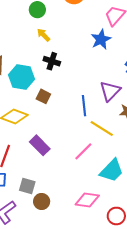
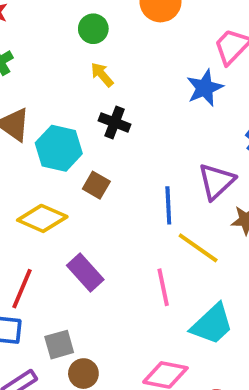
pink line: (83, 151) -> (163, 287), turned -60
gray square: (27, 186) -> (59, 345), turned -35

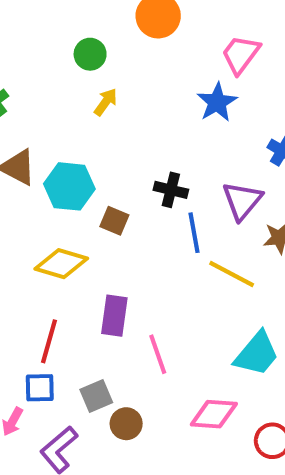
yellow arrow: (102, 75) -> (106, 102), turned 84
black cross: (115, 122) -> (171, 190), moved
purple rectangle: (85, 273) -> (114, 316), turned 57
pink line: (163, 287) -> (158, 354), moved

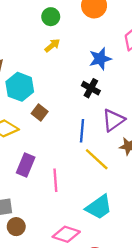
blue star: (217, 102) -> (100, 59), moved
black cross: (171, 190) -> (91, 88), moved
pink line: (158, 354) -> (55, 180), moved

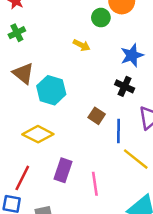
green circle: (51, 17) -> (101, 18), moved
yellow arrow: (52, 45) -> (82, 45), turned 70
brown square: (40, 112) -> (97, 116), moved

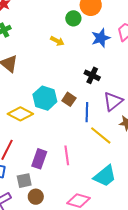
blue star: (132, 55) -> (101, 38), moved
cyan hexagon: (51, 90) -> (45, 98), moved
purple rectangle: (63, 170) -> (39, 159), moved

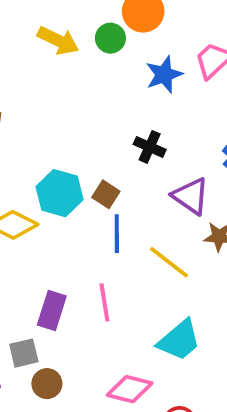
yellow arrow: (57, 41) -> (58, 40), moved, size x1.5
purple triangle: (113, 101) -> (191, 196), turned -45
blue line: (87, 112) -> (117, 234), moved

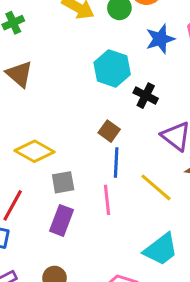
cyan hexagon: (60, 193) -> (112, 68), moved
pink line: (104, 302) -> (107, 200), moved
gray square: (24, 353) -> (63, 182), moved

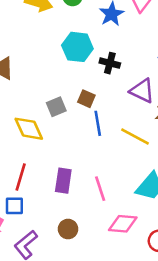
yellow diamond: (35, 151) -> (29, 129), turned 48
gray square: (63, 182) -> (56, 107), moved
pink line: (107, 200) -> (100, 189), moved

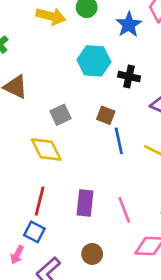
gray square: (56, 107) -> (61, 115), moved
blue square: (14, 206) -> (34, 232), turned 30

